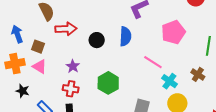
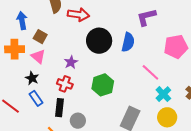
red arrow: (66, 29) -> (78, 15), moved
black circle: (97, 40) -> (99, 41), size x1.6
black star: (22, 91) -> (32, 78), moved

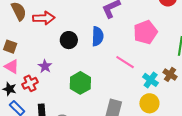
black circle: (99, 41) -> (69, 40), size x0.7
red cross: (65, 84) -> (30, 83), moved, turned -35
cyan cross: (163, 94) -> (151, 80), moved

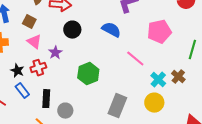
blue semicircle: (98, 36) -> (111, 30), turned -72
black circle: (69, 40) -> (72, 30), moved
brown square: (10, 47) -> (29, 22), moved
pink triangle: (12, 67) -> (34, 42), moved

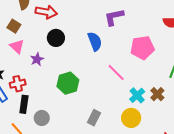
blue semicircle: (111, 30) -> (95, 41), turned 36
red cross: (38, 68) -> (18, 84), moved
gray rectangle: (117, 106) -> (94, 118), size x0.7

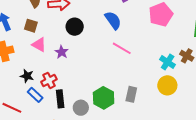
pink line: (116, 72) -> (122, 48), moved
green hexagon: (68, 83) -> (104, 98), moved

